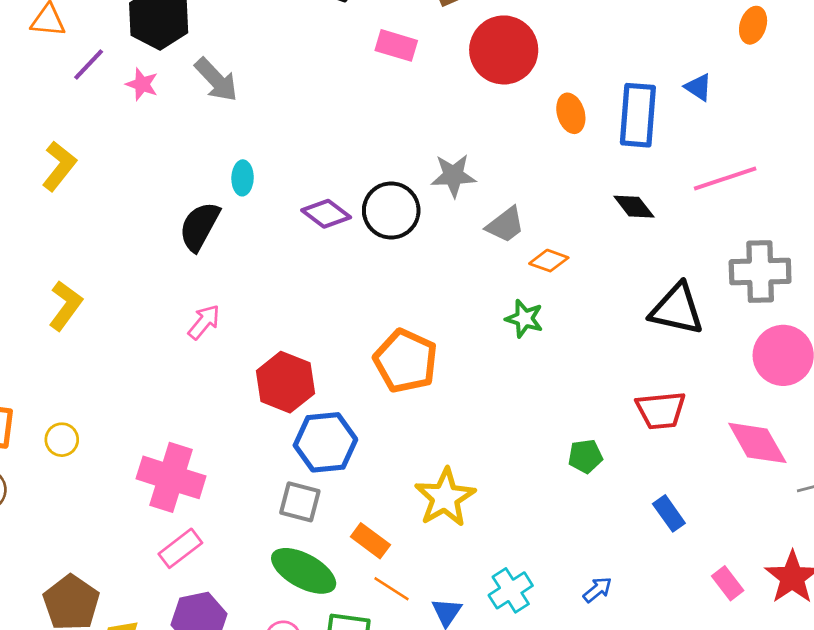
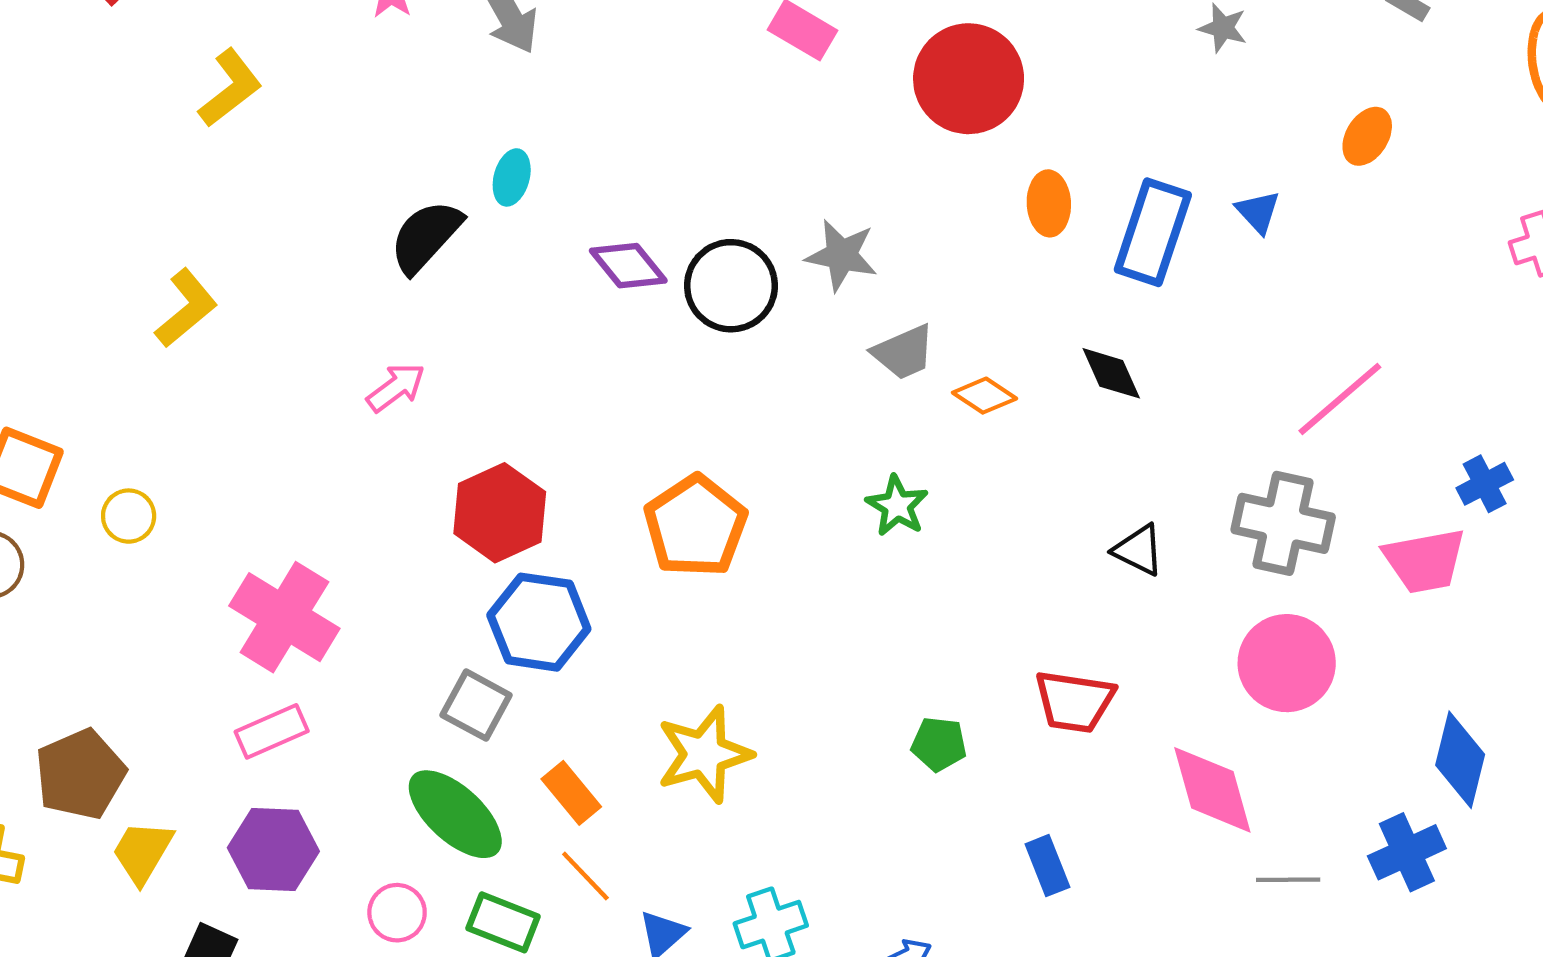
pink line: (725, 179) -> (1340, 399), moved, turned -36
orange diamond: (549, 261) -> (984, 396), moved
black triangle: (677, 309) -> (1139, 550), size x0.6

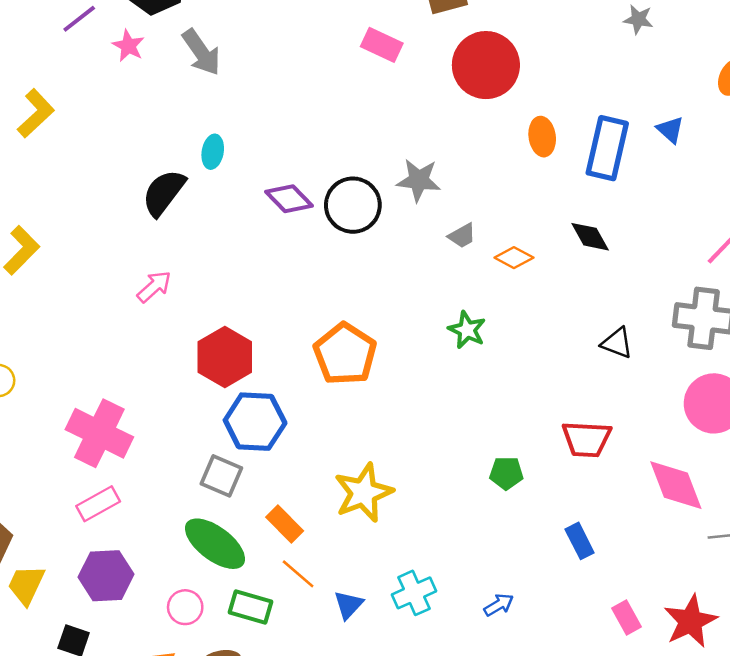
gray trapezoid: (904, 352) -> (462, 236), size x0.7

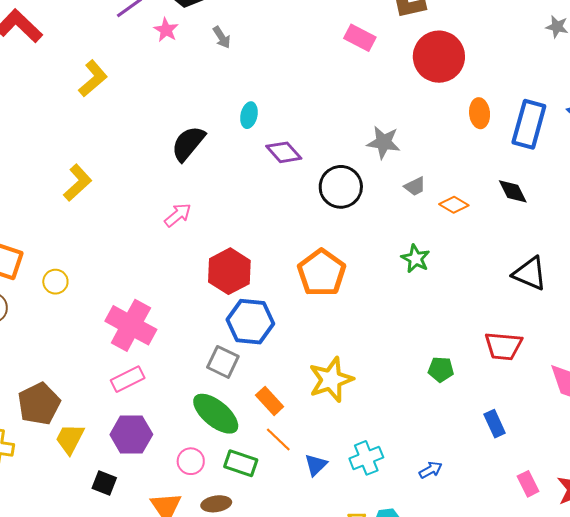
gray arrow: (201, 52) -> (222, 37), size x0.6
cyan ellipse: (213, 152) -> (249, 115), moved
black circle: (353, 205) -> (341, 187), moved
black triangle: (617, 343) -> (530, 274), size x1.4

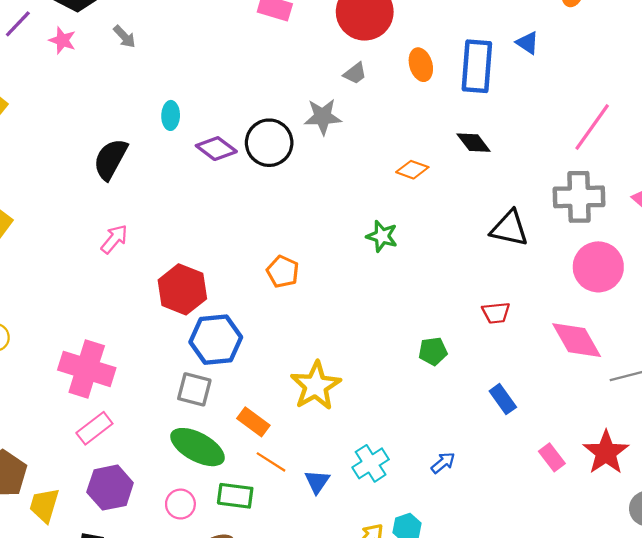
gray trapezoid: (415, 186) -> (355, 73), moved
black circle: (341, 187) -> (269, 143), moved
orange pentagon: (321, 273) -> (283, 272), size x0.6
red trapezoid: (503, 346) -> (496, 313), size x0.7

